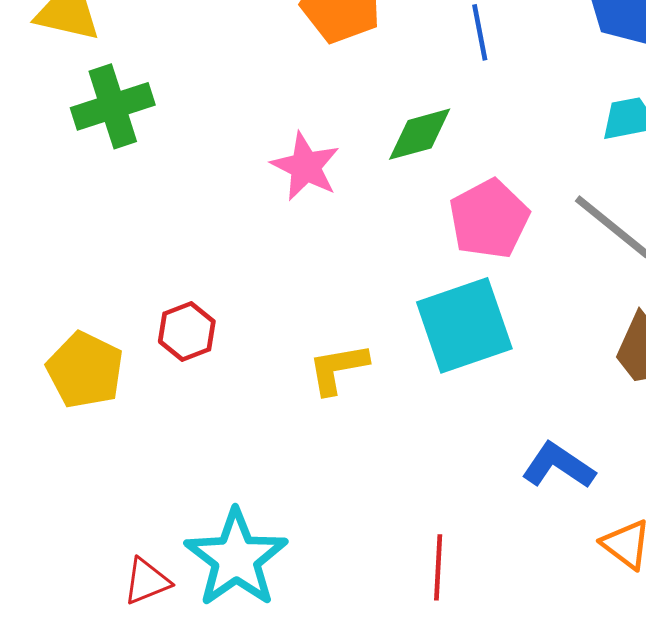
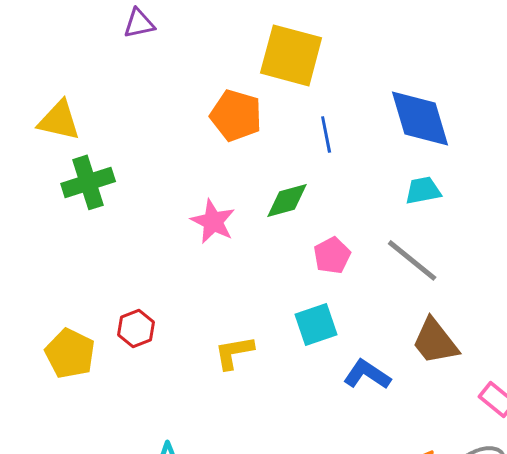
pink pentagon: (489, 219) -> (332, 255), size x0.7
cyan square: (464, 325) -> (316, 324), size x0.7
blue L-shape: (558, 466) -> (367, 374), moved

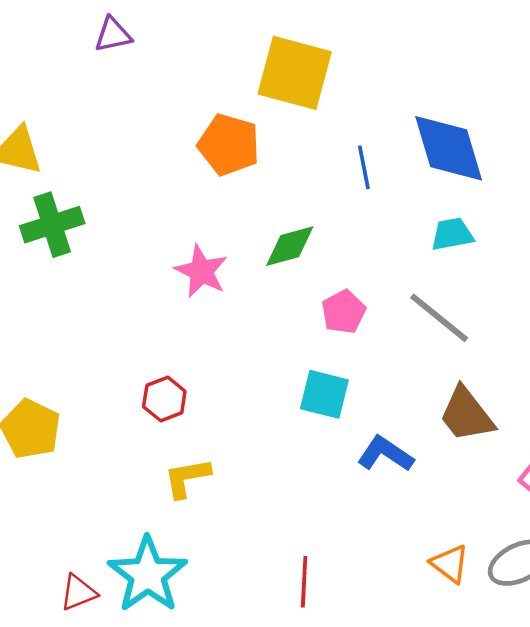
blue line: (326, 134) -> (364, 167), moved
cyan square: (316, 324) -> (324, 394), turned 33
red hexagon: (136, 328) -> (164, 399), moved
yellow L-shape: (234, 352) -> (187, 478), moved

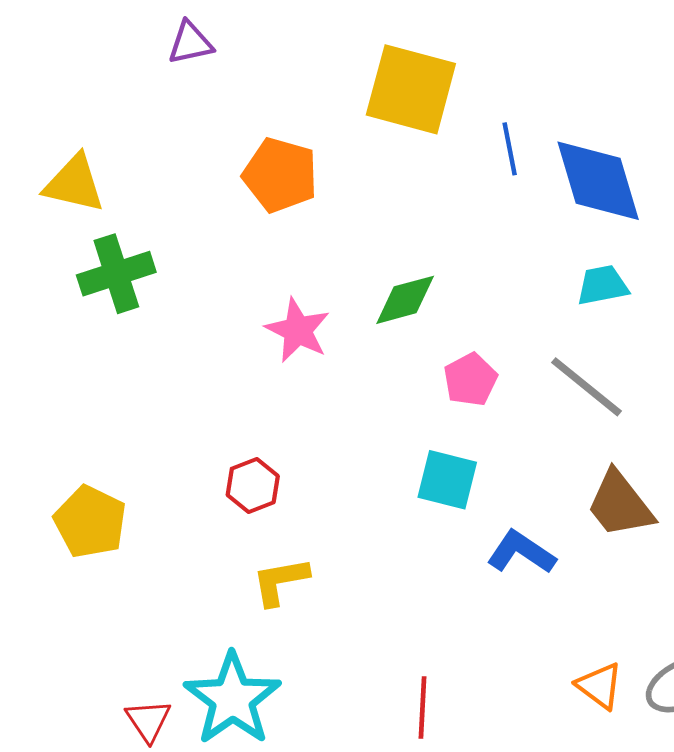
orange pentagon: (229, 145) -> (280, 175), moved
blue line: (364, 167) -> (510, 149), moved
red triangle: (78, 593) -> (148, 721), turned -42

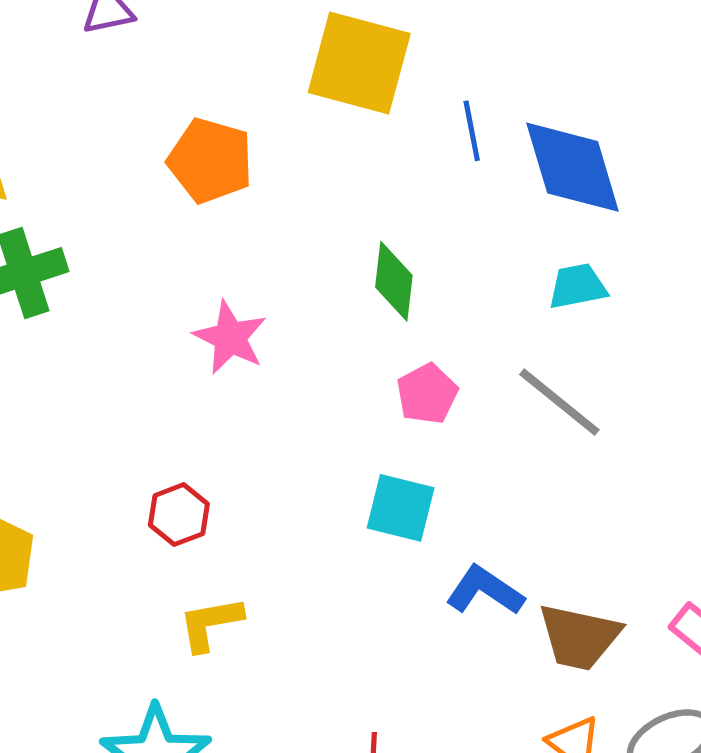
green diamond: (405, 300) -> (394, 281), moved, turned -68
brown trapezoid: (620, 504) -> (579, 637), moved, turned -40

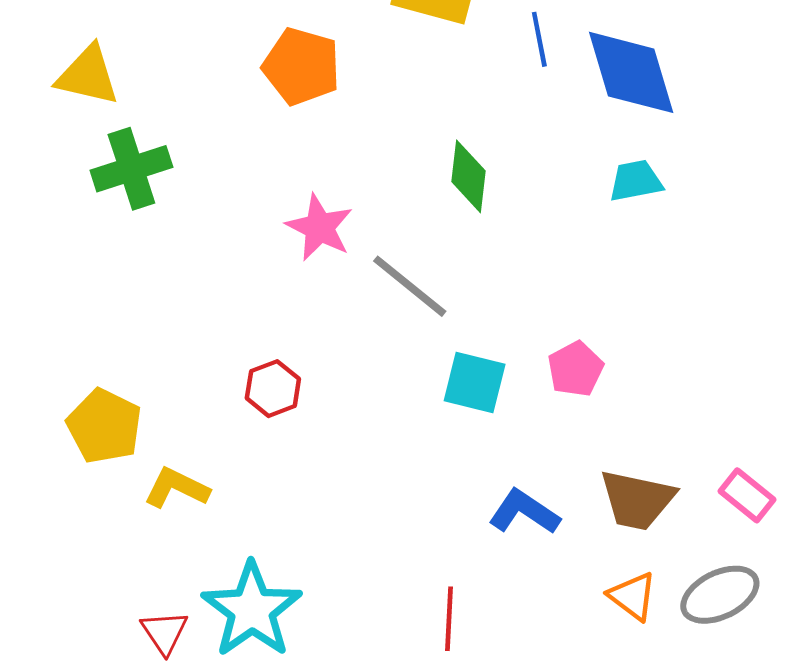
pink pentagon: (427, 394) -> (575, 369), moved
gray line: (559, 402) -> (410, 286), moved
blue L-shape: (485, 591) -> (524, 512), moved
yellow L-shape: (210, 624) -> (177, 488), moved, turned 36

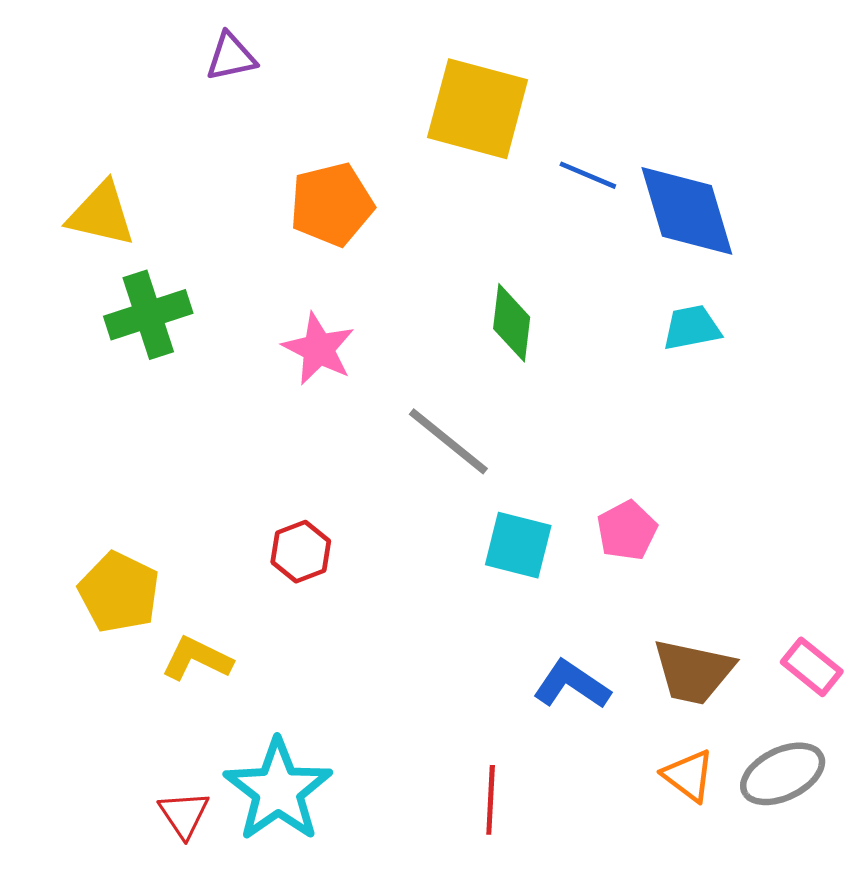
blue line: (539, 39) -> (588, 175), turned -56
orange pentagon: (301, 66) -> (332, 204), turned -30
pink star: (320, 227) -> (319, 349), moved

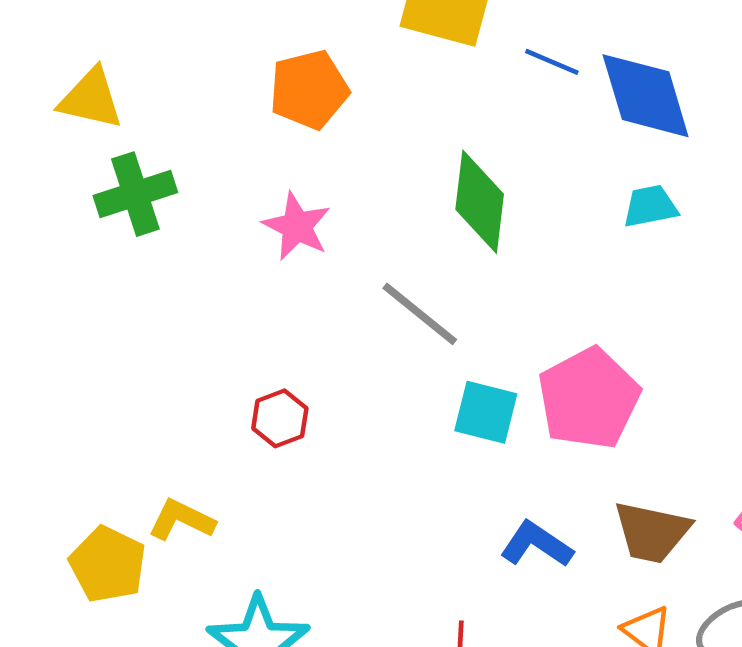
green diamond: (512, 323) -> (480, 202), size x1.4
pink pentagon: (627, 531) -> (589, 398), size x1.8
yellow pentagon: (119, 592) -> (108, 564), moved

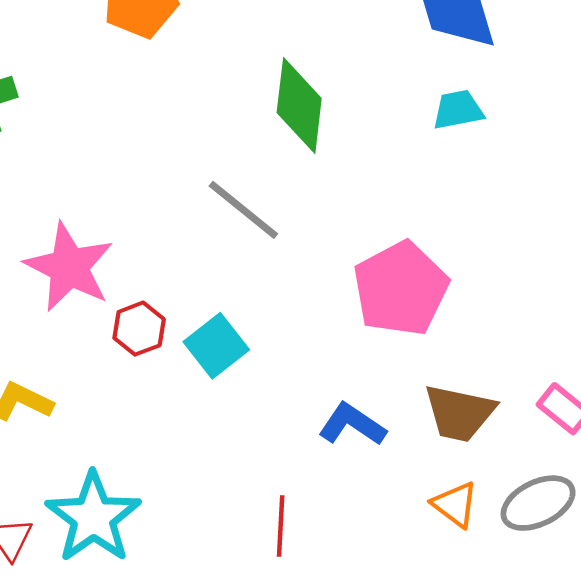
pink star: (297, 226) -> (69, 267), moved, size x1.4
cyan square: (486, 412) -> (216, 346), moved, turned 38
red hexagon: (280, 418) -> (139, 329), moved

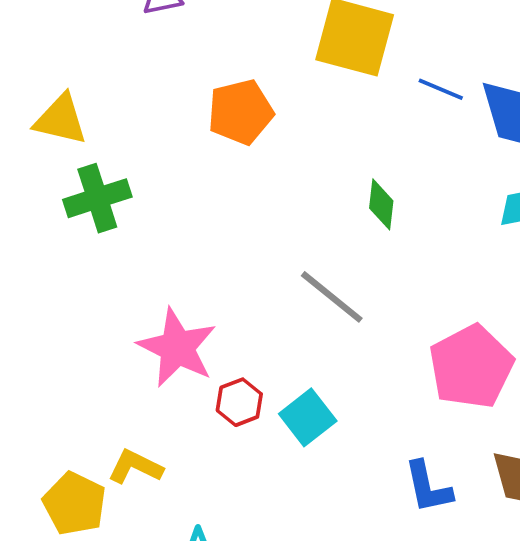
green diamond: (299, 106) -> (381, 204), size x0.6
blue L-shape: (352, 424) -> (428, 487), turned -136

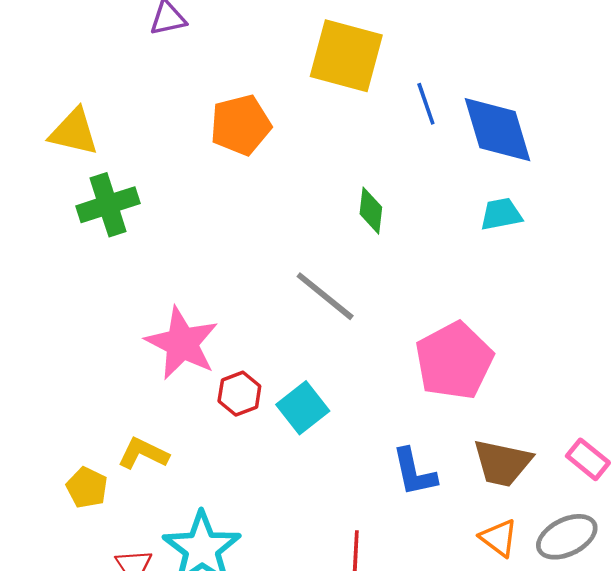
blue line: (441, 89) -> (426, 104), turned 48
yellow pentagon: (75, 504) -> (87, 488), size x0.7

